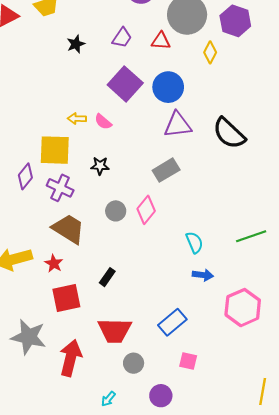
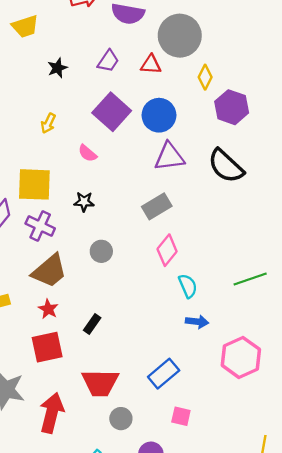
purple hexagon: (235, 21) -> (232, 107), moved
yellow arrow: (77, 119) -> (48, 123), moved, turned -66
pink diamond: (146, 210) -> (167, 250), moved
brown trapezoid: (68, 229) -> (49, 271), turned 108
red star: (54, 263) -> (48, 309), moved

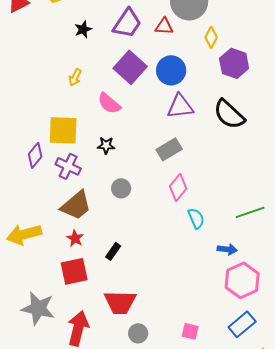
purple trapezoid: (108, 61) -> (127, 23), size x1.5
pink semicircle: (87, 153) -> (109, 103), size x1.4
blue arrow: (197, 322) -> (227, 249), moved
blue rectangle: (164, 374) -> (242, 324), moved

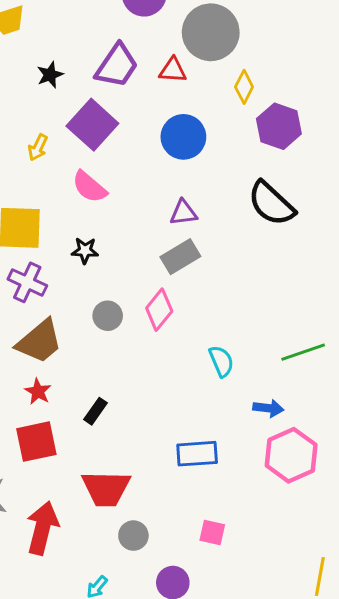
purple square: (130, 67) -> (92, 125), moved
purple triangle: (180, 106) -> (183, 213), moved, size x0.7
pink diamond: (178, 187) -> (159, 310), moved
blue rectangle: (242, 324) -> (197, 454), moved, turned 36

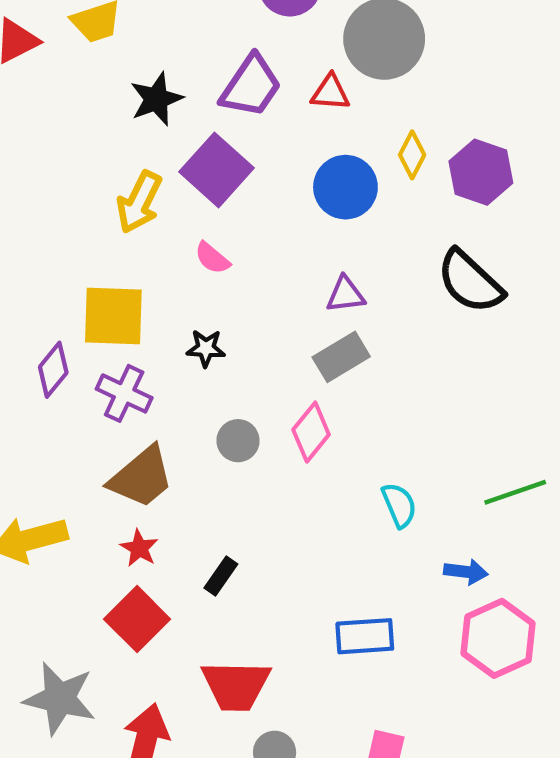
black star: (50, 75) -> (156, 99), size x1.4
yellow diamond: (244, 87) -> (412, 155), moved
yellow arrow: (38, 147) -> (139, 202), size x1.6
pink semicircle: (89, 187) -> (212, 258), size x0.7
red square: (36, 442) -> (137, 619), turned -33

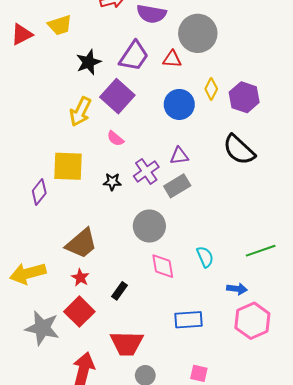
purple cross: (124, 393) -> (146, 171), moved, turned 30
pink diamond: (311, 432) -> (163, 266), moved, turned -48
gray circle: (238, 441) -> (149, 226), moved, size x1.6
gray star: (60, 699) -> (42, 328), moved

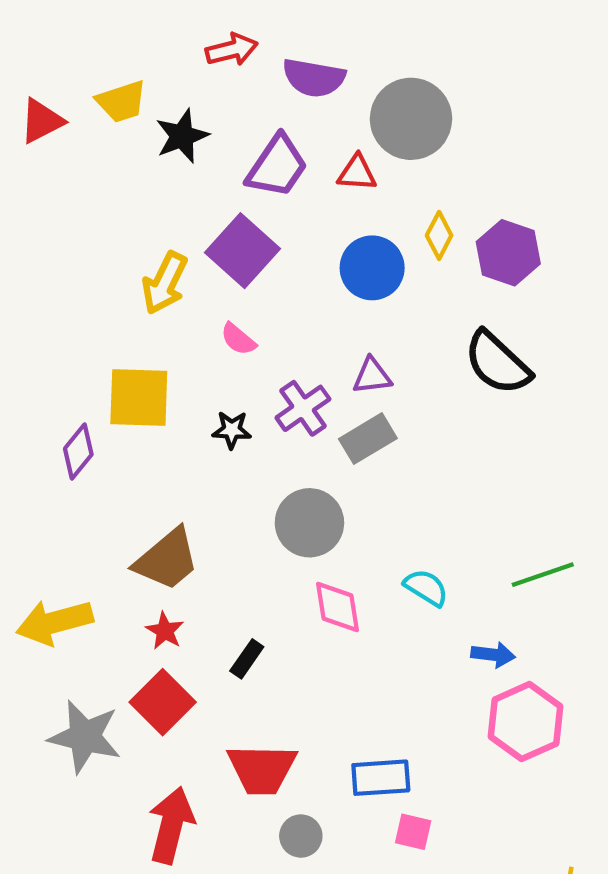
black star: (89, 62) -> (182, 136), moved
cyan semicircle: (205, 257) -> (426, 588), turned -35
blue rectangle: (189, 320) -> (381, 778), moved

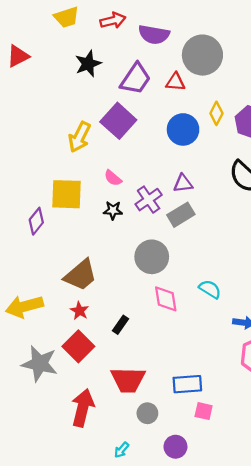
yellow trapezoid: (122, 102) -> (67, 17), moved
pink semicircle: (238, 339) -> (113, 178), moved

